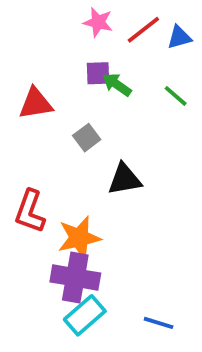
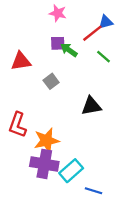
red line: (143, 30) -> (92, 33), moved
black triangle: (124, 179) -> (91, 106), moved
cyan rectangle: (85, 315) -> (71, 171), moved

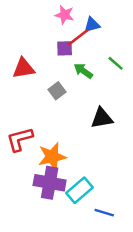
blue triangle: (106, 22) -> (92, 25), moved
red line: (92, 33) -> (78, 37), moved
green arrow: (69, 50) -> (83, 71), moved
red L-shape: (18, 125) -> (20, 139), turned 55

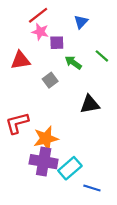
pink star: (65, 15) -> (40, 32), moved
blue triangle: (92, 25) -> (81, 22), turned -32
red line: (78, 37) -> (38, 15), moved

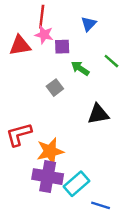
red line: (38, 15) -> (42, 17), turned -45
red triangle: (20, 60) -> (20, 45), moved

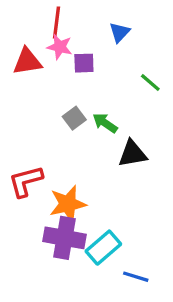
green arrow: (80, 68) -> (105, 123), moved

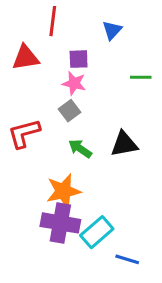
pink star: (60, 47) -> (74, 83), moved
green line: (150, 82) -> (141, 77), turned -40
green arrow: (105, 123) -> (80, 149), moved
red L-shape: (26, 181) -> (24, 133), moved

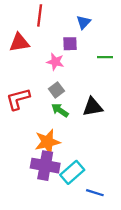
purple square: (79, 59) -> (70, 44), moved
gray square: (69, 111) -> (56, 90), moved

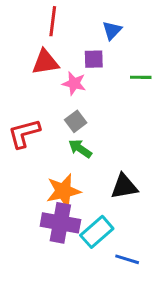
red triangle: (19, 43) -> (45, 62), moved
black triangle: (93, 107) -> (124, 186), moved

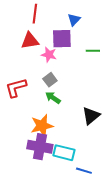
purple square: (94, 59) -> (62, 39), size x1.5
black triangle: (124, 186) -> (91, 116), moved, turned -30
cyan rectangle: (97, 232) -> (64, 153), turned 55

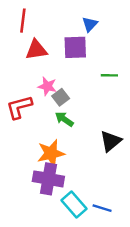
red line: (35, 14) -> (23, 21), moved
green line: (93, 51) -> (109, 75), moved
pink star: (49, 55) -> (47, 86), moved
cyan rectangle: (64, 153) -> (74, 204), moved, turned 35

